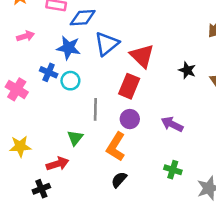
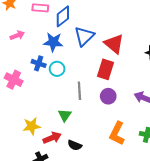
blue diamond: (83, 18) -> (63, 16), turned -30
yellow star: (20, 146) -> (32, 126), moved
orange L-shape: (116, 147) -> (117, 133), moved
black semicircle: (119, 180) -> (75, 145), moved, turned -104

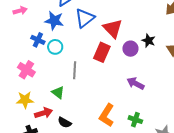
pink cross: (14, 80) -> (26, 70), moved
purple circle: (108, 96) -> (130, 49), moved
green triangle: (65, 115) -> (58, 93), turned -32

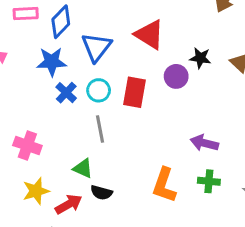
red triangle: (113, 28) -> (149, 35), moved
blue cross: (38, 40) -> (66, 93), moved, turned 32
cyan circle: (55, 47) -> (99, 90), moved
purple arrow: (136, 83) -> (204, 143), moved
black semicircle: (65, 122) -> (101, 193), moved

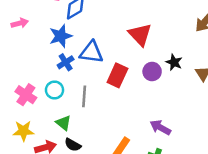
blue triangle: (96, 47) -> (91, 52), moved, turned 45
blue star: (52, 62) -> (61, 36), turned -30
cyan circle: (99, 90) -> (55, 90), moved

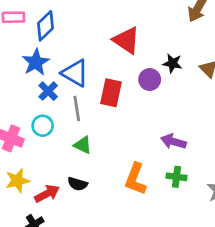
blue triangle: (91, 52) -> (75, 73), turned 35
gray line: (84, 96) -> (77, 109), moved
green triangle: (63, 123) -> (83, 145), moved

